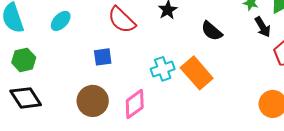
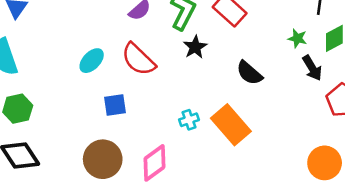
cyan ellipse: (61, 21) -> (92, 61), moved
cyan cross: (163, 69) -> (189, 120), size x0.7

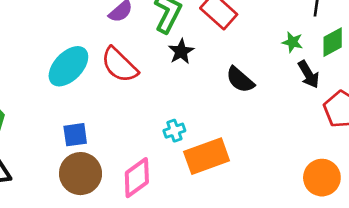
cyan ellipse: (92, 61) -> (68, 66), size x1.5
blue square: (115, 105) -> (75, 135), moved
orange rectangle: (231, 125) -> (207, 156), moved, turned -69

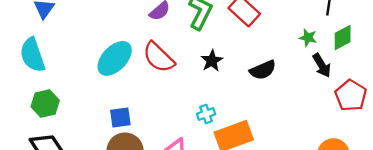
black star: (181, 52) -> (212, 61), moved
black semicircle: (240, 80) -> (263, 70), turned -64

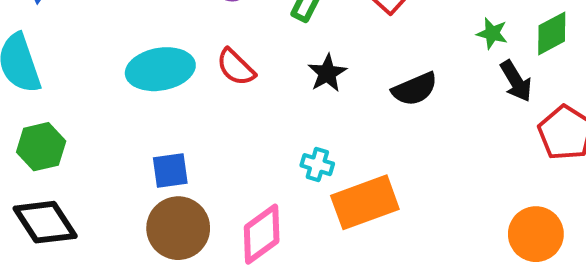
red semicircle: (159, 57) -> (236, 67), size x0.7
cyan ellipse: (115, 58) -> (160, 69), turned 36
cyan cross: (206, 114) -> (317, 165), turned 36

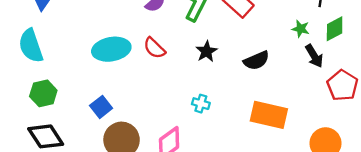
blue square: (170, 171) -> (101, 107), moved, turned -30
orange rectangle: (365, 202) -> (269, 115), moved, turned 33

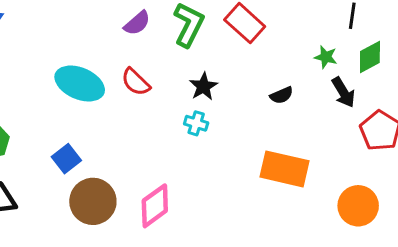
cyan ellipse: (111, 49) -> (80, 83), turned 33
black semicircle: (256, 61) -> (282, 95), moved, size x0.7
cyan cross: (201, 104) -> (196, 123), moved

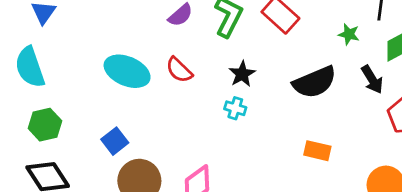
green star: (326, 57) -> (349, 34), moved
black semicircle: (282, 95) -> (315, 82), size x2.0
orange rectangle: (284, 169) -> (317, 151), size x0.6

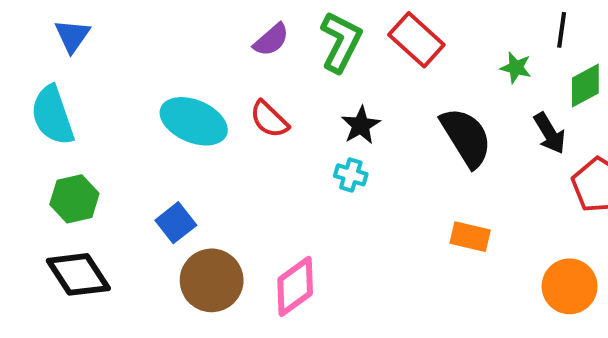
black semicircle: (315, 82) -> (466, 137), turned -99

